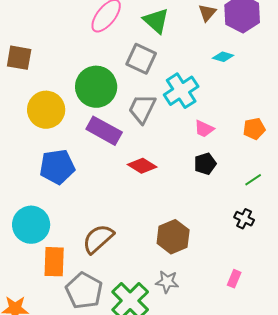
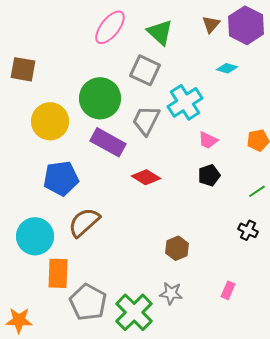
brown hexagon: (173, 237) -> (177, 248), size x0.7
brown semicircle: (98, 239) -> (84, 222), moved
pink rectangle: (234, 279) -> (228, 290), moved

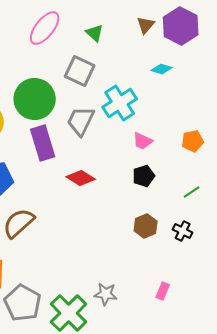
green triangle: (160, 32) -> (95, 33), size x0.7
purple rectangle: (108, 142) -> (43, 143), turned 44
brown hexagon: (177, 248) -> (146, 226), moved

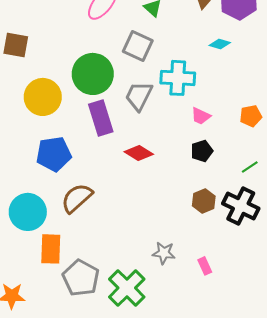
cyan cross: (120, 103) -> (178, 78), turned 36
black cross: (183, 231) -> (241, 206), size x1.8
pink rectangle: (163, 291) -> (205, 266), moved, turned -48
gray star: (106, 294) -> (164, 253), moved

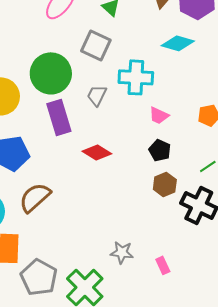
cyan diamond: (220, 44) -> (178, 43), size x1.5
gray trapezoid: (139, 96) -> (97, 95), size x0.7
black pentagon: (202, 151) -> (160, 150), turned -30
brown hexagon: (204, 201) -> (165, 184), moved

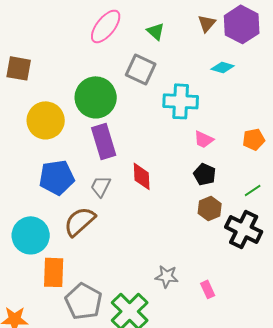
cyan diamond: (178, 43) -> (223, 67), size x0.7
gray trapezoid: (97, 95) -> (101, 186), moved
red diamond: (97, 152) -> (142, 176), turned 56

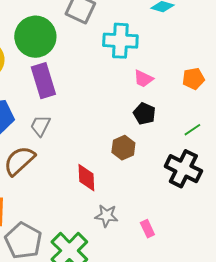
red diamond: (142, 176) -> (86, 178), moved
brown hexagon: (210, 208) -> (123, 148), moved

